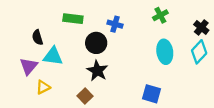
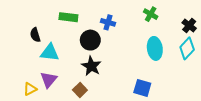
green cross: (160, 15) -> (151, 14), turned -32
purple triangle: (29, 66) -> (49, 80), moved
yellow triangle: (43, 87) -> (30, 89), moved

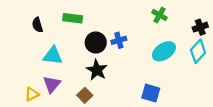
blue cross: (108, 22) -> (119, 40), moved, turned -32
black cross: (189, 26) -> (200, 27), turned 32
black semicircle: (35, 35) -> (37, 25), moved
cyan ellipse: (155, 48) -> (164, 51), turned 65

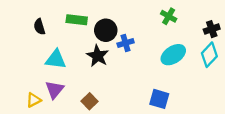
black circle: (96, 42) -> (106, 30), moved
black star: (97, 70) -> (98, 56), moved

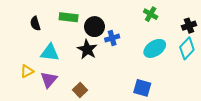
yellow triangle: (34, 100) -> (27, 71), moved

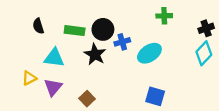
green cross: (151, 14) -> (164, 16), turned -32
green rectangle: (69, 17) -> (75, 31), moved
cyan ellipse: (155, 48) -> (149, 53), moved

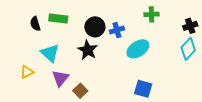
green rectangle: (75, 31) -> (58, 19), moved
blue cross: (122, 42) -> (117, 30), moved
cyan triangle: (54, 58) -> (50, 53), turned 36
purple triangle: (53, 87) -> (60, 78), moved

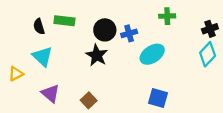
cyan triangle: (50, 53) -> (42, 56), moved
yellow triangle: (27, 72) -> (16, 74), moved
purple triangle: (60, 78) -> (51, 93), moved, turned -30

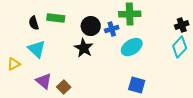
green cross: (167, 16) -> (130, 14), moved, size x1.5
brown square: (89, 100) -> (64, 87), moved

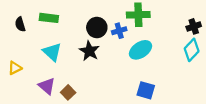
green rectangle: (56, 18) -> (49, 18), moved
black semicircle: (34, 23) -> (20, 24), moved
cyan triangle: (37, 49) -> (52, 52), moved

